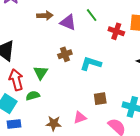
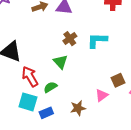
green triangle: (41, 73) -> (60, 62), moved
brown square: (100, 99) -> (118, 80), moved
blue rectangle: (14, 124) -> (46, 113), moved

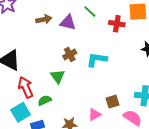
cyan square: (28, 102) -> (21, 112), turned 36

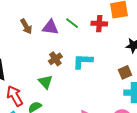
green line: (90, 12) -> (72, 23), moved
brown arrow: (44, 19) -> (26, 26), turned 77
brown square: (113, 102) -> (125, 72), moved

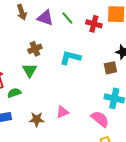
brown cross: (55, 59) -> (35, 49), moved
brown square: (125, 72) -> (110, 68), moved

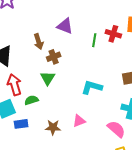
brown arrow: (22, 12) -> (39, 42), moved
green line: (67, 18) -> (94, 40), moved, turned 48
cyan L-shape: (70, 58) -> (92, 87), moved

